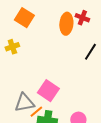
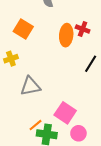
pink square: (48, 91) -> (65, 113), moved
gray triangle: (24, 103) -> (30, 86), moved

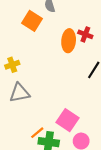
orange square: (23, 29) -> (32, 21), moved
gray triangle: (30, 86) -> (19, 93), moved

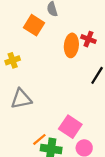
yellow cross: (12, 65) -> (13, 60), moved

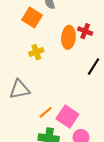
yellow cross: (13, 60) -> (36, 52), moved
orange line: (39, 139) -> (46, 112), moved

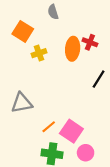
orange square: (32, 18) -> (23, 31), moved
yellow cross: (36, 52) -> (39, 53), moved

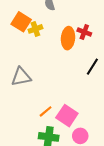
yellow cross: (39, 53) -> (35, 29), moved
gray triangle: (22, 103) -> (21, 77), moved

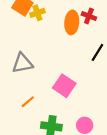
orange line: (46, 111) -> (28, 102), moved
pink square: (67, 116) -> (64, 86), moved

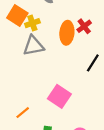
red cross: (89, 16) -> (84, 26), turned 32
gray triangle: (22, 63) -> (33, 46), moved

